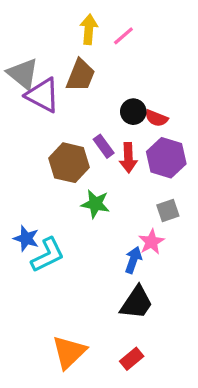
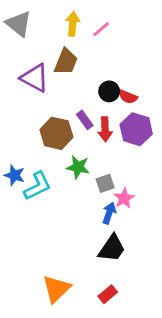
gray triangle: (23, 74) -> (19, 24), moved
gray square: (168, 210) -> (105, 183), moved
blue star: (26, 238) -> (14, 175), moved
cyan L-shape: (48, 255) -> (37, 186), moved

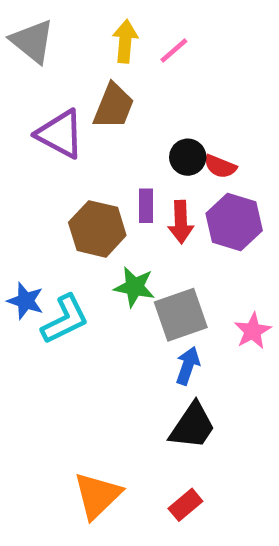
purple rectangle: (85, 120) -> (146, 206), turned 36
gray square: (105, 183) -> (181, 315), size x1.6
pink star: (124, 198) -> (253, 331), moved

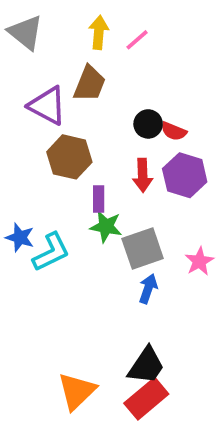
purple rectangle: (146, 206) -> (99, 199), moved
brown hexagon: (97, 229) -> (69, 157), moved
black trapezoid: (192, 426) -> (146, 366), moved
red rectangle: (185, 505) -> (146, 399), size x1.6

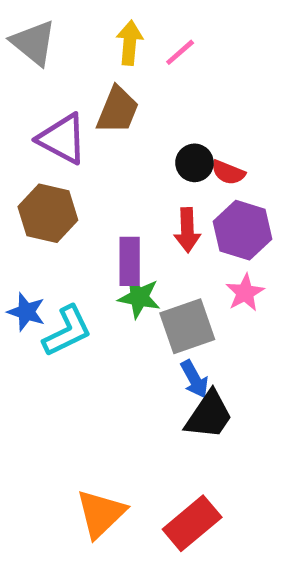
brown hexagon: (69, 157) -> (48, 213), moved
purple rectangle: (99, 199) -> (130, 261), size x1.4
pink star: (199, 261) -> (245, 293), moved
blue arrow: (148, 289) -> (195, 379), turned 132
black trapezoid: (146, 366) -> (209, 415), moved

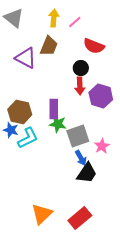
red semicircle: (228, 172) -> (94, 46), moved, size x1.5
brown hexagon: (48, 213) -> (20, 112), moved
red arrow: (187, 230) -> (80, 86), moved
pink star: (245, 293) -> (102, 146), moved

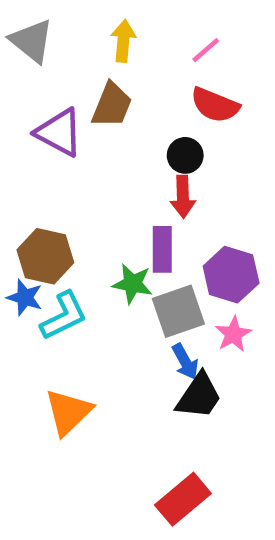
pink line: (75, 22) -> (206, 50), moved
purple hexagon: (101, 96) -> (231, 275), moved
purple rectangle: (54, 109) -> (162, 249), moved
orange triangle: (42, 214) -> (68, 412), moved

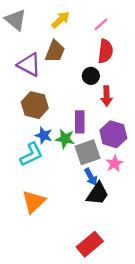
yellow arrow: (123, 41) -> (61, 20), turned 42
red semicircle: (215, 105) -> (105, 51), turned -105
red arrow: (183, 197) -> (107, 96), moved
brown hexagon: (45, 256) -> (35, 105), moved
blue star: (25, 297) -> (44, 135), moved

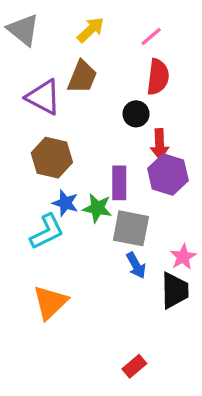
purple hexagon: (113, 134) -> (168, 174), moved
gray square: (87, 152) -> (131, 228), turned 30
pink star: (114, 163) -> (183, 257), moved
black trapezoid: (98, 194) -> (175, 291), moved, turned -35
red rectangle: (90, 244) -> (134, 366), size x0.6

